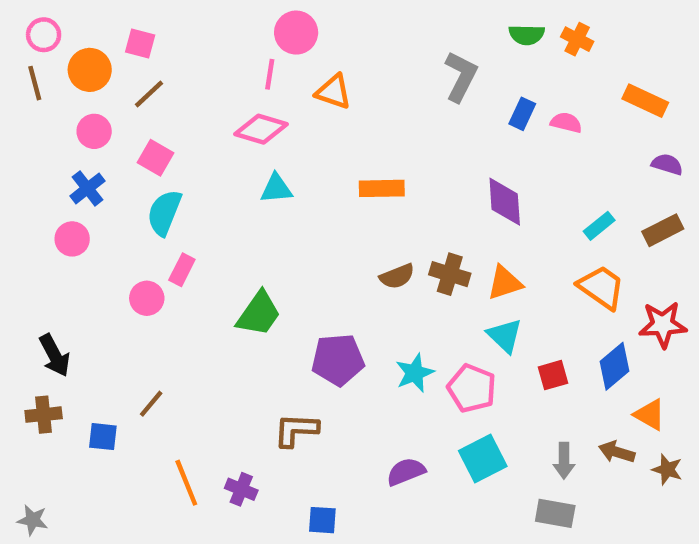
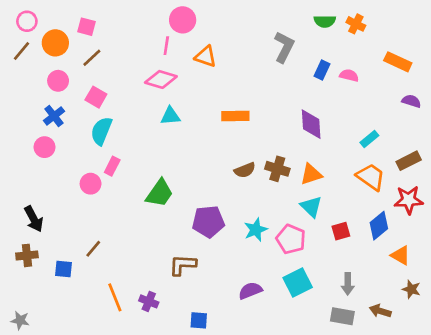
brown line: (35, 83) -> (22, 51), turned 55
brown rectangle: (663, 230) -> (409, 161), moved
brown arrow: (617, 452) -> (380, 311), moved

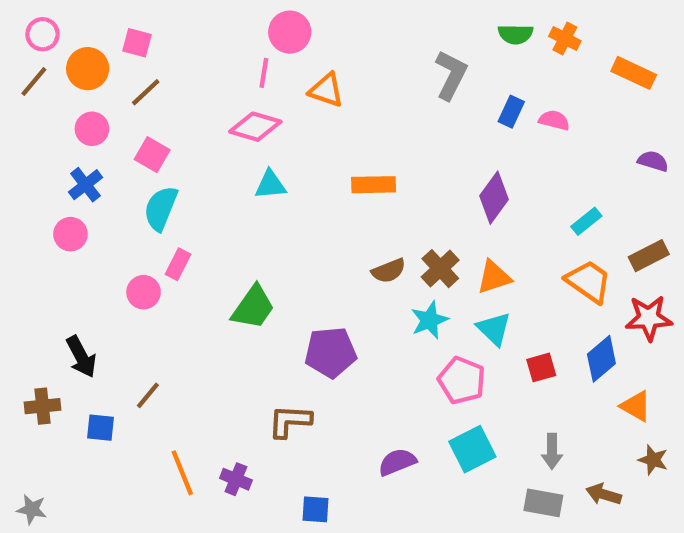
orange rectangle: (398, 62) -> (634, 73), moved
purple diamond: (311, 124) -> (494, 198), turned 40
brown cross: (277, 169) -> (440, 269), turned 30
black arrow: (34, 219) -> (81, 357), moved
cyan star: (256, 230) -> (429, 320), moved

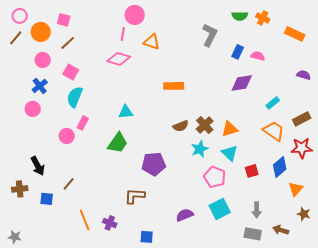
cyan triangle: (270, 185) -> (126, 112), moved
purple diamond: (494, 198) -> (242, 83), moved, turned 45
orange triangle: (636, 406) -> (296, 189), turned 42

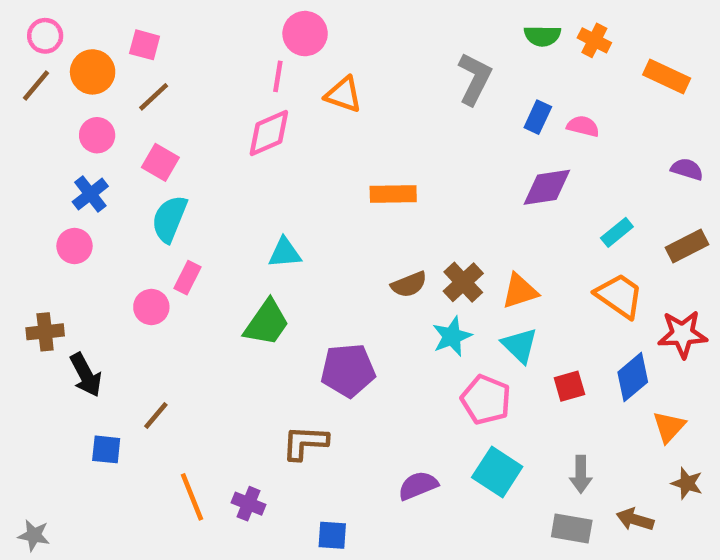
pink diamond: (119, 59) -> (269, 133), turned -40
brown rectangle: (302, 119) -> (687, 246), moved
brown cross: (20, 189) -> (45, 332), moved
cyan square: (220, 209) -> (497, 472), turned -30

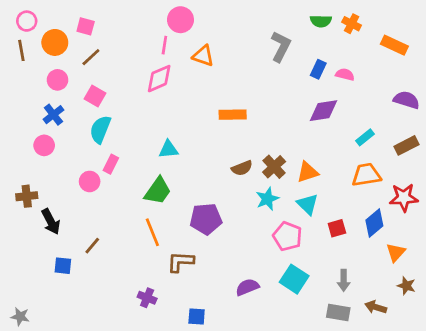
brown line: (36, 86) -> (21, 50), turned -50
purple semicircle: (687, 169) -> (406, 100), size x1.4
orange trapezoid: (619, 296) -> (366, 175), turned -44
orange line: (192, 497) -> (152, 232), moved

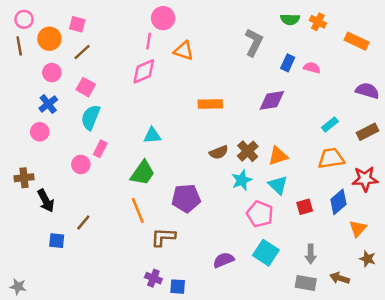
purple diamond: (324, 111) -> (272, 100), moved
purple cross: (147, 298) -> (153, 278), moved

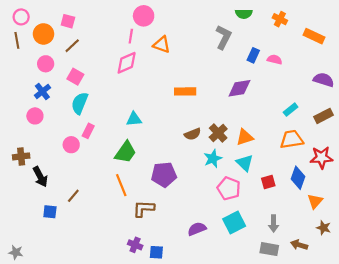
green semicircle: (290, 19) -> (244, 14), moved
blue diamond: (338, 202) -> (298, 178), turned -30
cyan square: (266, 253) -> (234, 222), turned 30

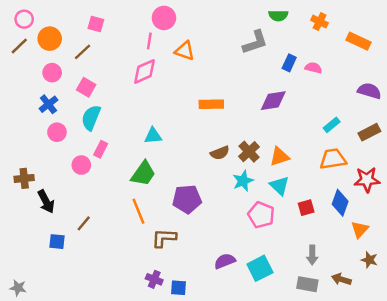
pink square: (68, 21) -> (96, 24), moved
gray L-shape: (223, 37) -> (255, 42), turned 45
brown line: (17, 40) -> (19, 46), turned 56
pink circle: (35, 116) -> (57, 132), moved
cyan square: (234, 222) -> (260, 268), moved

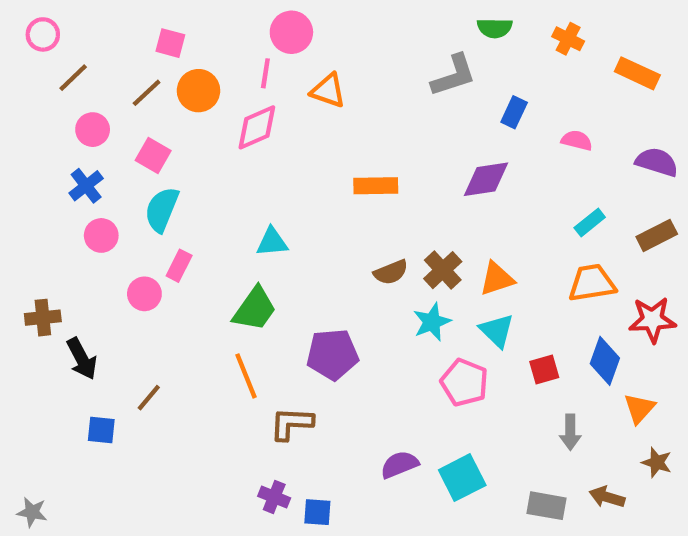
orange circle: (50, 39) -> (198, 91), moved
brown line: (19, 46) -> (73, 78), moved
pink semicircle: (313, 68) -> (577, 140), moved
gray arrow: (312, 255) -> (570, 432), moved

